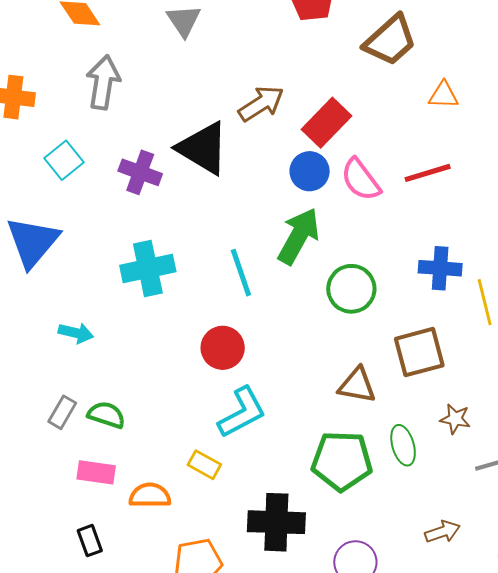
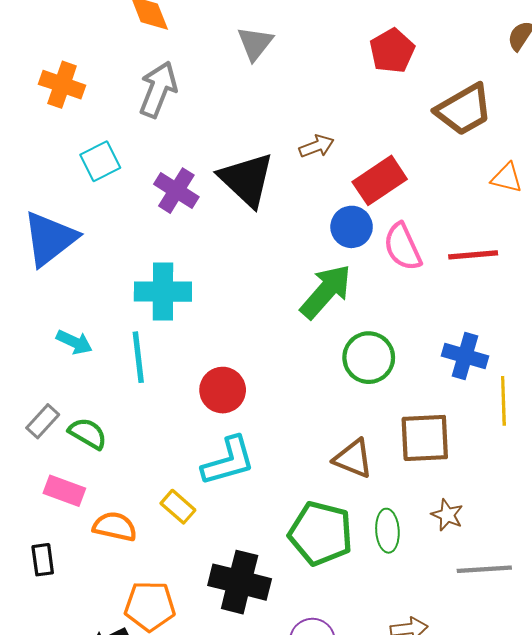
brown arrow: (261, 104) -> (317, 146), size x0.7
cyan line: (241, 273) -> (138, 357), moved

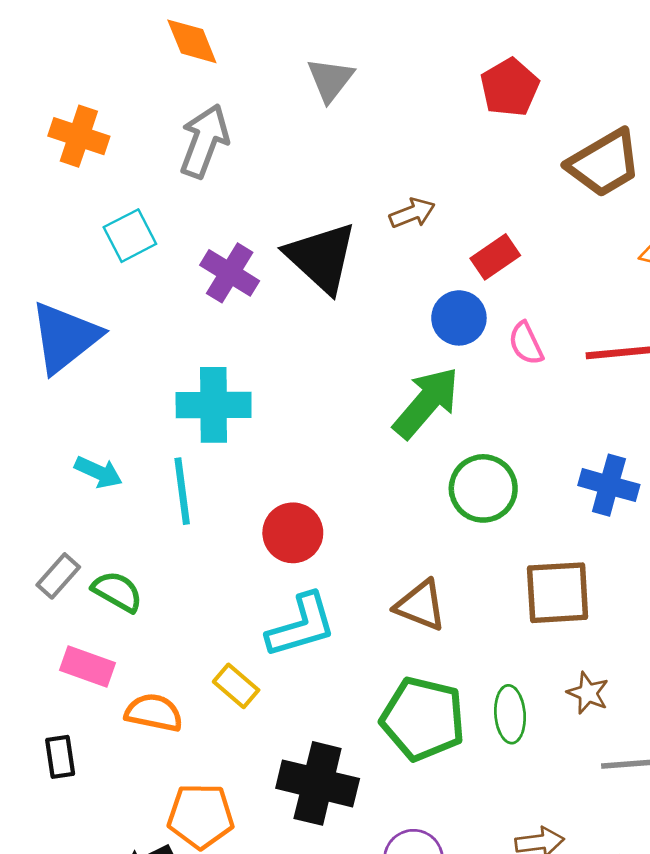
red rectangle: (380, 180) -> (495, 257), size x0.7
pink semicircle: (403, 247) -> (526, 343), size x0.7
brown triangle: (353, 458) -> (421, 605), moved

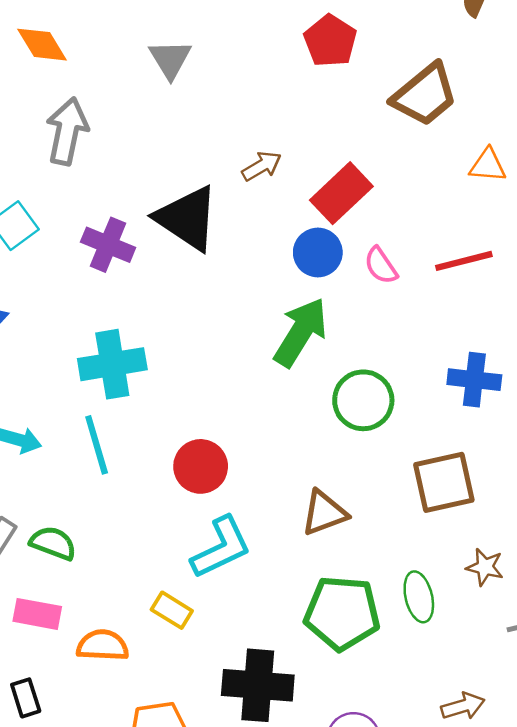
red rectangle: (495, 257) -> (341, 193), size x1.4
brown triangle: (421, 605) -> (324, 513), turned -33

